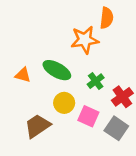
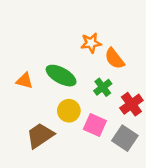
orange semicircle: (107, 18) -> (114, 59), moved, turned 135
orange star: (85, 40) -> (91, 43), size x0.7

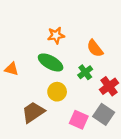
orange star: (91, 43) -> (56, 35), moved
orange triangle: (25, 81) -> (12, 69), moved
pink square: (95, 125) -> (79, 120), moved

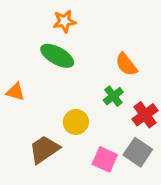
orange star: (56, 35) -> (64, 21), moved
green ellipse: (51, 62) -> (57, 56), moved

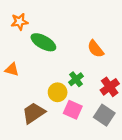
orange star: (64, 21) -> (20, 22), moved
green cross: (113, 96) -> (76, 79), moved
pink square: (105, 159) -> (73, 110), moved

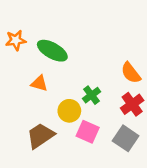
orange star: (20, 22) -> (16, 40), moved
orange semicircle: (96, 49) -> (131, 73), moved
orange triangle: (12, 69) -> (39, 83), moved

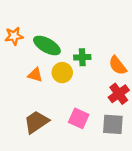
green cross: (92, 95) -> (82, 57), moved, turned 35
yellow circle: (69, 111) -> (62, 73), moved
gray square: (126, 138) -> (113, 124), turned -30

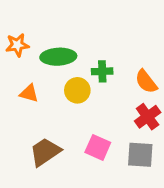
green ellipse: (47, 45) -> (58, 57), turned -32
orange triangle: (35, 75) -> (29, 93), moved

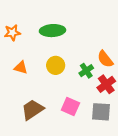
green ellipse: (58, 57) -> (52, 31), moved
green cross: (102, 71) -> (86, 71), moved, turned -32

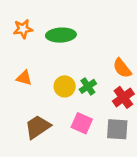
orange star: (12, 33) -> (23, 29), moved
yellow circle: (56, 65) -> (65, 86), moved
green cross: (86, 71) -> (88, 86), moved

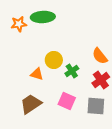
green ellipse: (61, 35) -> (43, 17), moved
orange triangle: (24, 78) -> (37, 74), moved
yellow circle: (65, 86) -> (54, 60), moved

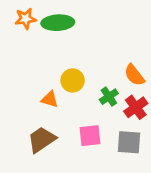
orange star: (19, 24) -> (26, 19), moved
green cross: (72, 71) -> (109, 97), moved
pink square: (67, 101) -> (90, 136), turned -30

